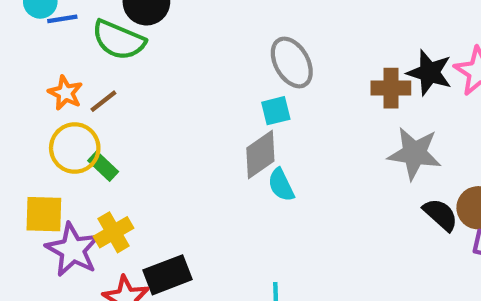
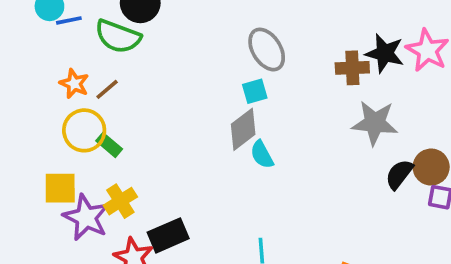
black semicircle: (440, 215) -> (399, 174), turned -92

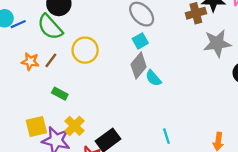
green semicircle: (118, 36) -> (50, 27), turned 40
yellow circle: (84, 130) -> (85, 50), moved

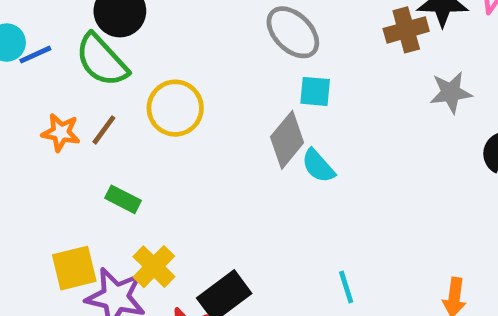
cyan square: (140, 41) -> (315, 91), moved, turned 35
gray star: (217, 43) -> (451, 92), size x0.7

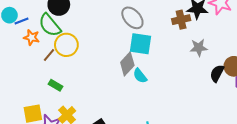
cyan square: (315, 91) -> (141, 44), size x1.6
yellow circle: (175, 108) -> (66, 45), moved
orange star: (61, 132) -> (32, 37), moved

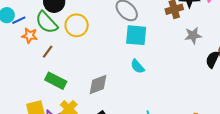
yellow circle: (66, 45) -> (77, 25), moved
gray diamond: (127, 64) -> (98, 84), moved, turned 30
green rectangle: (55, 85) -> (56, 81), size x1.5

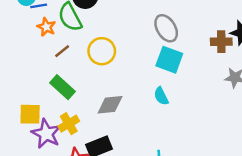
yellow circle: (77, 25) -> (102, 51), moved

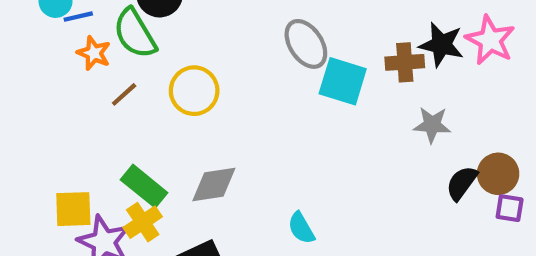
cyan square: (169, 60) -> (343, 81), moved
green rectangle: (62, 87) -> (144, 186), moved
cyan semicircle: (161, 96) -> (301, 228), moved

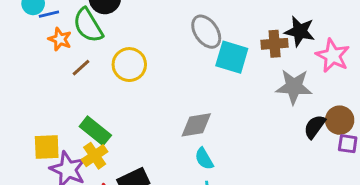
pink star: (490, 40) -> (333, 56), moved
gray star: (432, 125) -> (294, 87), size x1.4
gray diamond: (214, 185) -> (196, 125), moved

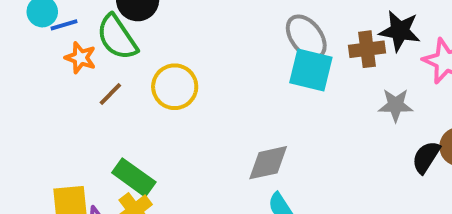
gray ellipse: (206, 32) -> (306, 37), moved
gray star: (294, 87) -> (396, 105), size x0.7

